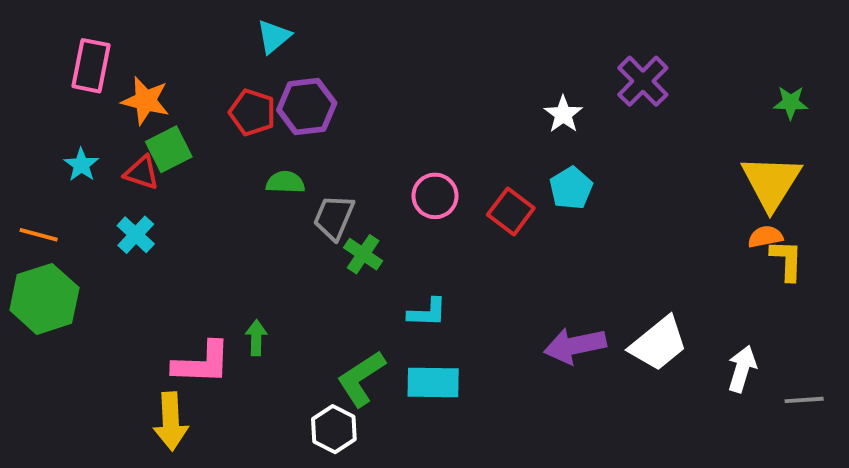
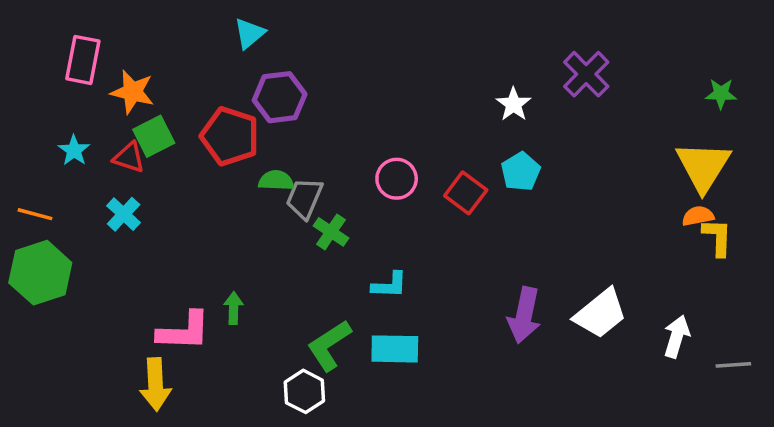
red pentagon: (252, 112) -> (230, 136), moved, size x1.4
green semicircle: (285, 182) -> (276, 181), moved
purple arrow: (575, 346) -> (524, 315), turned -66

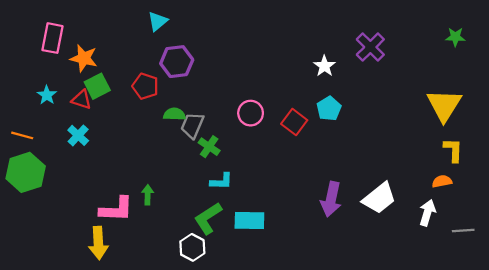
green star: (721, 94) -> (455, 37), moved
red pentagon: (230, 136) -> (145, 86), size x0.7
orange semicircle: (698, 216) -> (442, 181), moved
cyan L-shape: (389, 285) -> (221, 181), moved

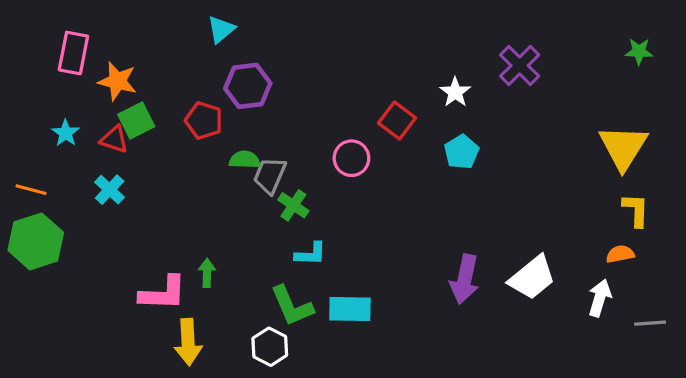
red square: (294, 122) -> (397, 120), moved
green L-shape: (208, 218) -> (292, 306), turned -80
yellow arrow: (98, 243) -> (188, 342), moved

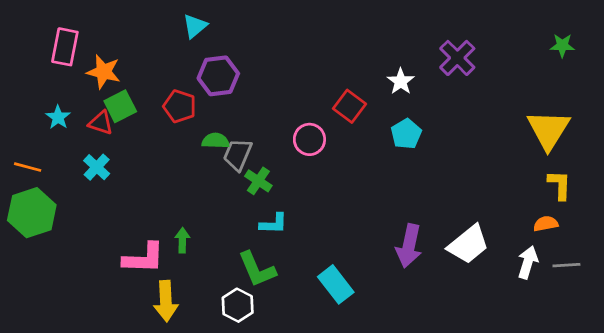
cyan rectangle: (350, 309) -> (336, 284), moved, turned 51
gray line: (650, 323) -> (566, 265), moved

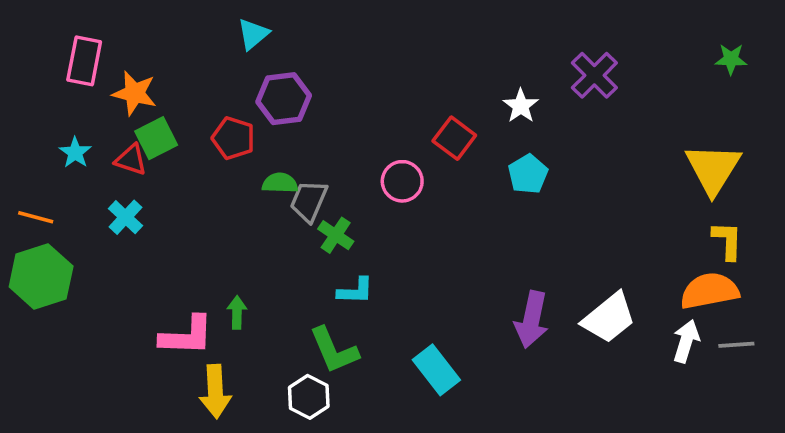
orange semicircle: (546, 224) -> (709, 291), size x1.8

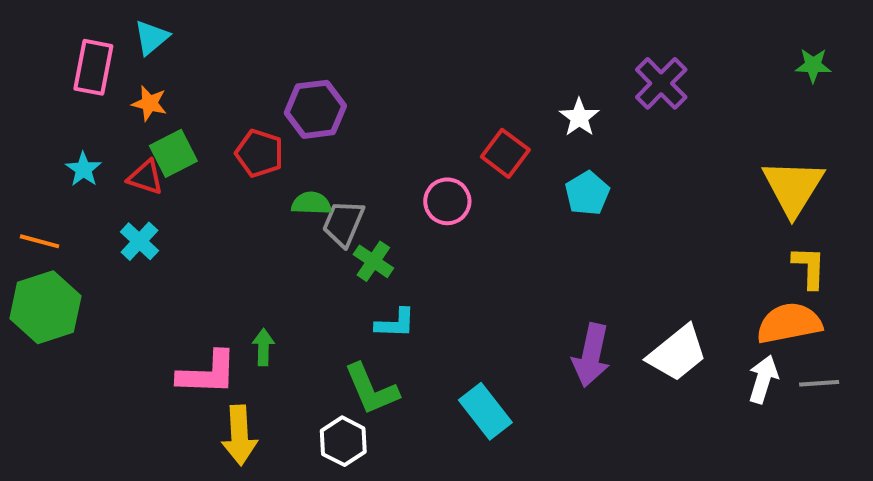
cyan triangle: (253, 34) -> (151, 37), moved
orange star: (134, 93) -> (149, 103), size x0.7

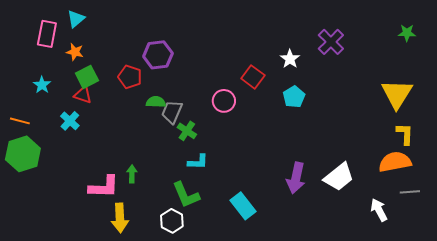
red triangle: (145, 177) -> (83, 95), moved
white arrow: (763, 379) -> (379, 210), moved, turned -45

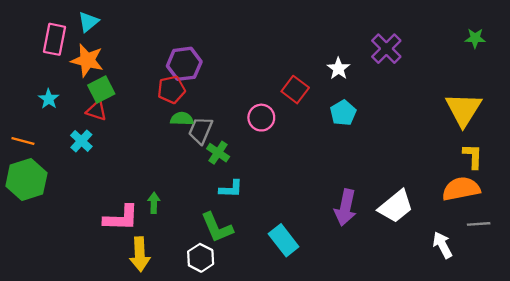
orange star: (75, 52) -> (87, 60), size x1.6
red pentagon: (130, 77) -> (171, 90), moved, turned -30

